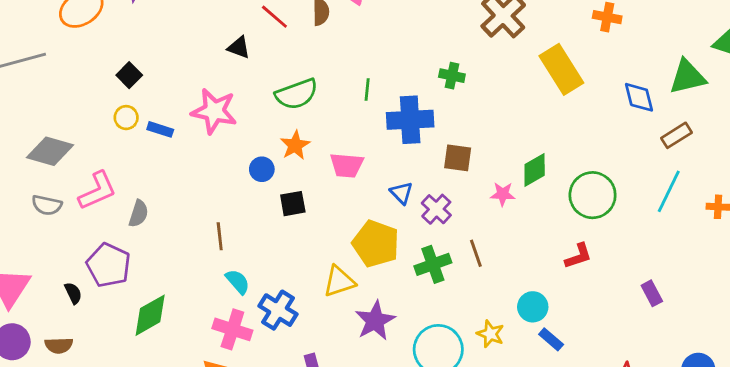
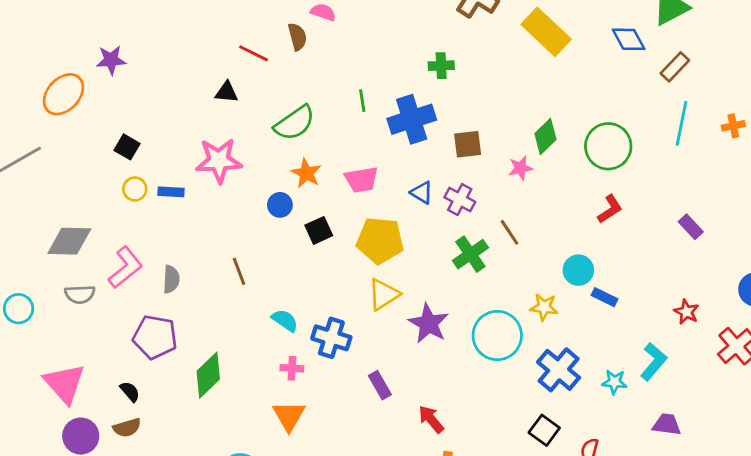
brown line: (220, 236) -> (239, 271), moved
yellow pentagon: (376, 244) -> (380, 240), moved
black semicircle: (73, 293) -> (130, 392), moved
pink cross: (232, 329) -> (292, 368), size x0.6

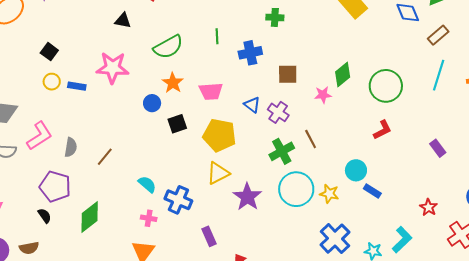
blue cross: (412, 119) -> (250, 53), size x0.7
brown line: (239, 271) -> (105, 157), moved, turned 54
cyan circle: (497, 336) -> (296, 189), moved
black semicircle: (130, 392) -> (45, 216), moved

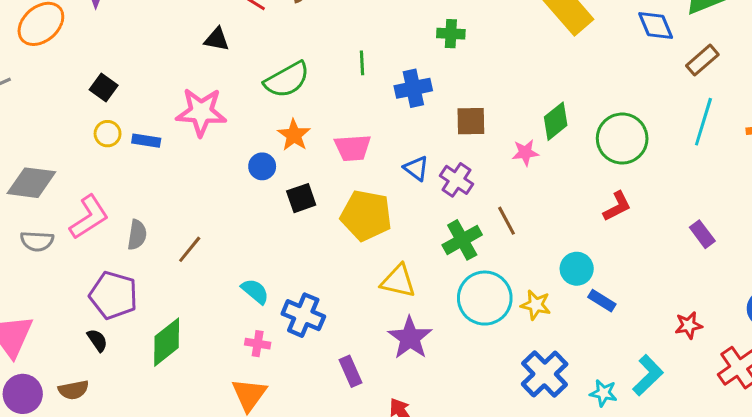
yellow triangle: (218, 173) -> (398, 281), moved, turned 40
purple star: (247, 197) -> (410, 338), moved
red star: (429, 207) -> (689, 325), turned 30

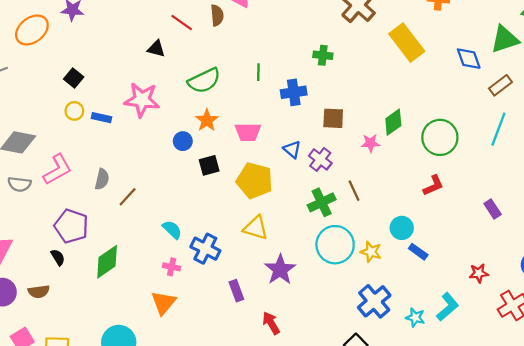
gray semicircle: (137, 235) -> (102, 179), moved
yellow triangle: (398, 281) -> (256, 228), moved

